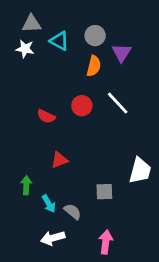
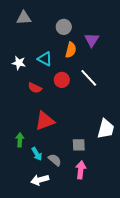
gray circle: (95, 36) -> (64, 27), moved
cyan triangle: (59, 41) -> (45, 59), moved
white star: (25, 49) -> (19, 63), moved
red triangle: (59, 160) -> (45, 121), size x1.5
pink arrow: (106, 242) -> (81, 170), moved

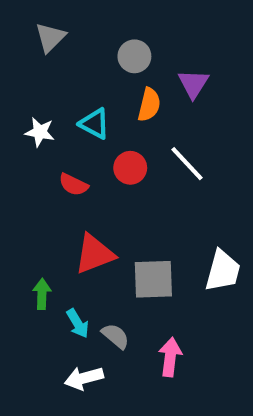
gray triangle: (24, 18) -> (50, 37), turned -42
gray square: (79, 145) -> (153, 279), moved, size x1.5

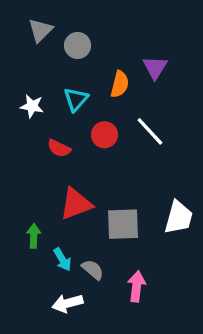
gray circle: (134, 56) -> (78, 45), moved
cyan triangle: (94, 124) -> (76, 99), turned 44

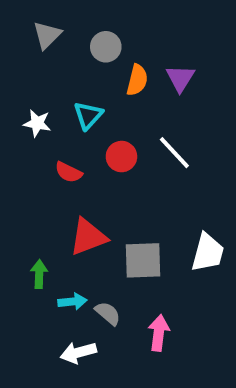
gray circle: (78, 45) -> (106, 47), moved
orange semicircle: (120, 84) -> (137, 80), moved
cyan arrow: (62, 259) -> (72, 302), turned -65

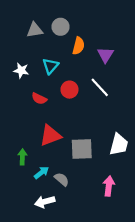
gray triangle: (47, 35) -> (35, 30), moved, turned 36
purple triangle: (180, 78) -> (105, 55), moved
cyan arrow: (72, 302) -> (41, 173), turned -32
pink arrow: (159, 333) -> (109, 186), moved

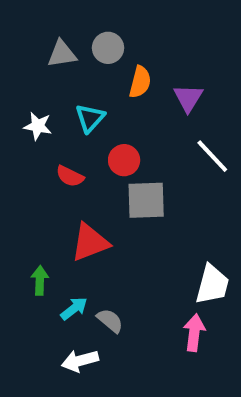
white line: (100, 87) -> (212, 156), moved
white trapezoid: (119, 145) -> (212, 285), moved
gray square: (82, 149) -> (146, 200), moved

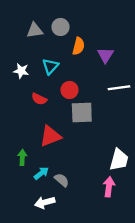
white line: (212, 156) -> (119, 88), turned -55

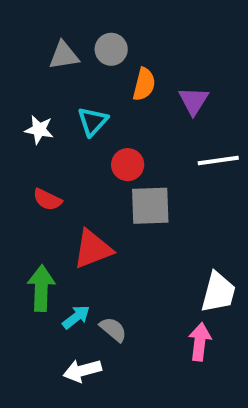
red semicircle: (39, 99) -> (47, 200), moved
green arrow: (22, 157) -> (41, 288), size x1.5

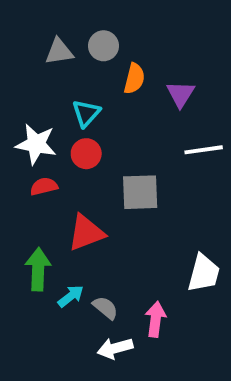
white star: (39, 130) -> (36, 144), moved, size x1.5
red circle: (128, 165) -> (86, 154), moved
red semicircle: (47, 200) -> (44, 186), turned 140
pink arrow: (200, 342) -> (156, 319), moved
white arrow: (82, 371) -> (115, 348), moved

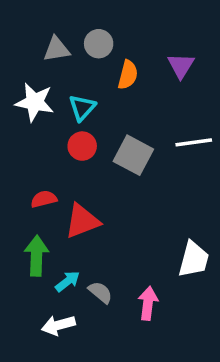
purple triangle: (181, 94) -> (181, 66), moved
white star: (36, 144) -> (35, 102), moved
red semicircle: (44, 186) -> (44, 199), moved
gray square: (140, 192) -> (133, 155), moved, turned 30
white arrow: (115, 348) -> (58, 325), moved

